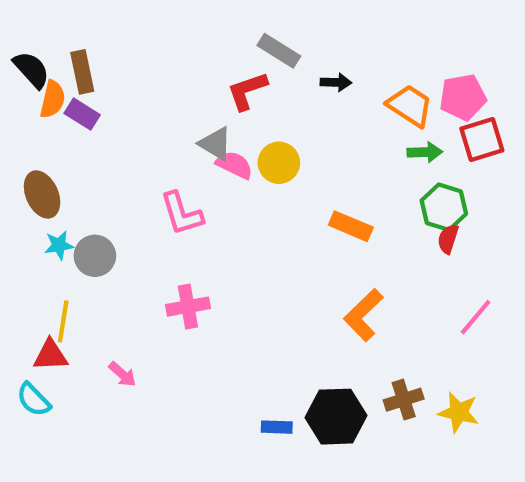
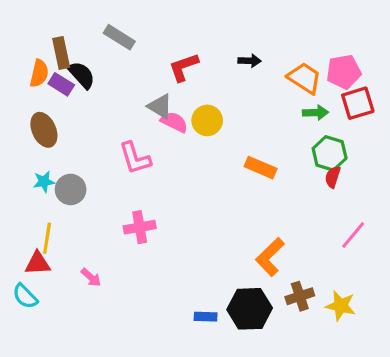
gray rectangle: (279, 51) -> (119, 37), moved
black semicircle: (31, 70) -> (82, 75), moved
brown ellipse: (42, 194) -> (44, 130), moved
orange L-shape: (363, 315) -> (270, 257), moved

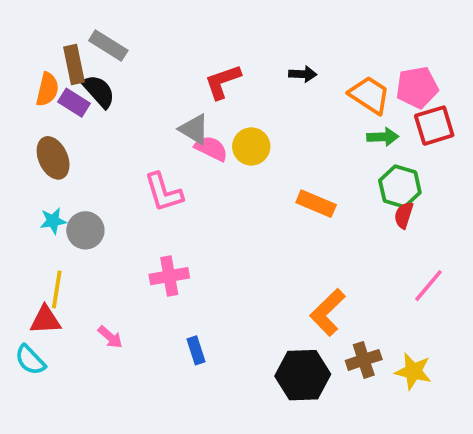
gray rectangle: (119, 37) -> (108, 45), moved
blue rectangle: (206, 317) -> (196, 350), moved, turned 70

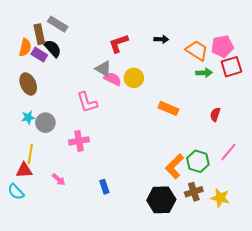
green hexagon: (400, 187) -> (198, 161), moved
pink cross: (169, 276) -> (79, 141), moved

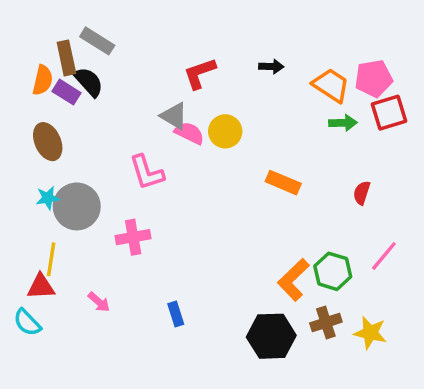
gray circle: (45, 123) -> (77, 206), size x1.4

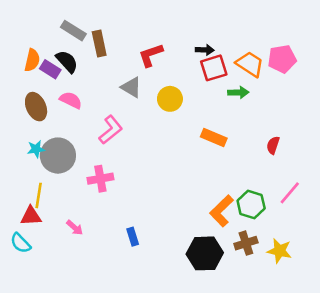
brown rectangle: (66, 58) -> (99, 43), moved
red square: (389, 113) -> (214, 68), moved
green arrow: (343, 123) -> (238, 92), moved
pink semicircle: (189, 133) -> (71, 100), moved
pink L-shape: (147, 172) -> (111, 130), turned -112

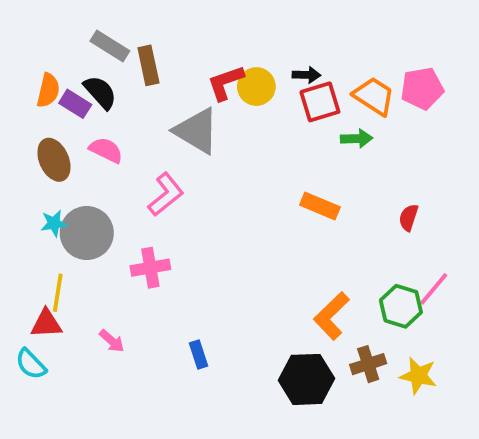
gray triangle: (131, 87) -> (197, 131), size x1.5
yellow circle: (170, 99) -> (256, 87), moved
green hexagon: (251, 204) -> (401, 306), moved

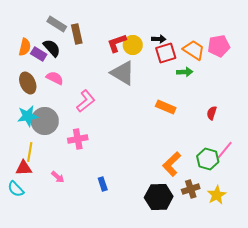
gray triangle: (197, 131) -> (123, 73), moved
cyan star: (54, 223) -> (28, 116), size x1.5
yellow star: (418, 376) -> (217, 195), turned 30

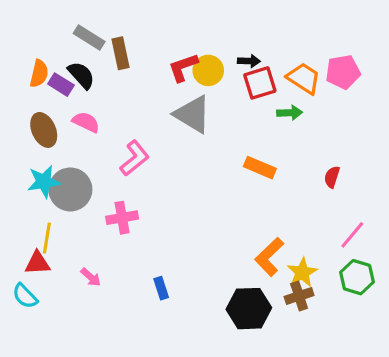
green hexagon: (208, 159) -> (357, 277), moved
yellow star: (217, 195) -> (302, 272), moved

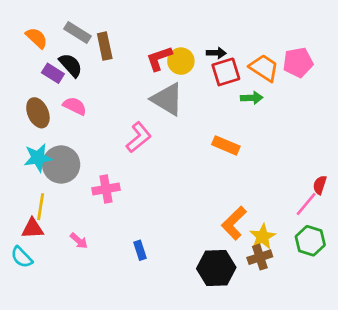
orange semicircle: (39, 74) -> (37, 38), moved, turned -60
pink L-shape: (135, 158) -> (139, 137), moved
red semicircle: (332, 177) -> (320, 185), moved

